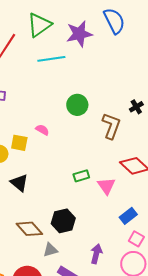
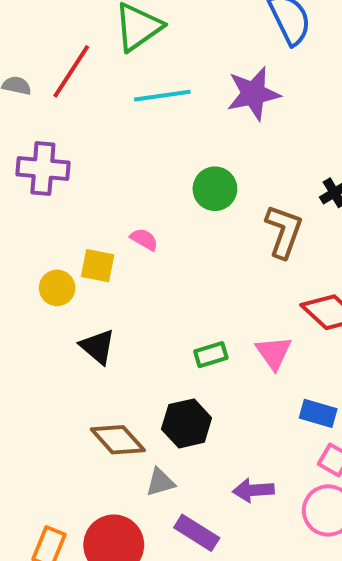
purple star: (79, 34) -> (253, 94), moved
green rectangle: (81, 176) -> (211, 355), moved
blue rectangle: (128, 216) -> (318, 413), turned 54
purple arrow: (96, 254) -> (253, 490), turned -108

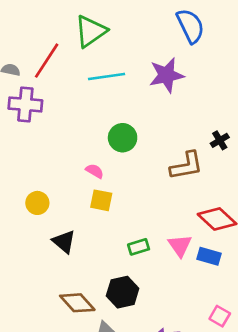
purple cross: (43, 169) -> (25, 104), moved
green circle: (215, 189) -> (123, 138), moved
brown L-shape: (284, 231) -> (186, 166), turned 60
yellow square: (98, 266) -> (101, 200), moved
blue rectangle: (318, 413) -> (209, 256), moved

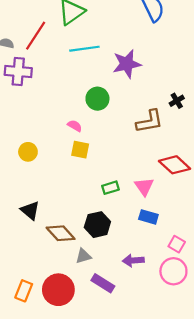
purple star: (166, 75) -> (127, 64), moved
black triangle: (64, 242) -> (30, 210), moved
blue rectangle: (209, 256) -> (148, 217), moved

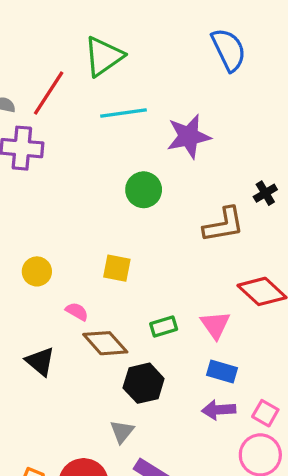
pink semicircle: (75, 126) -> (77, 311), moved
brown diamond: (61, 233) -> (105, 343), moved
gray triangle: (83, 256) -> (122, 432), turned -35
purple arrow: (133, 260) -> (219, 410), moved

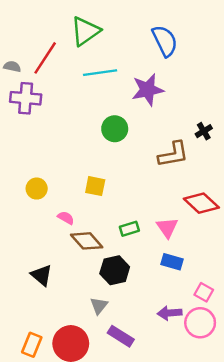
blue semicircle: (229, 50) -> (165, 41), moved
black triangle: (40, 362) -> (41, 275), moved
purple arrow: (219, 410) -> (170, 313), moved

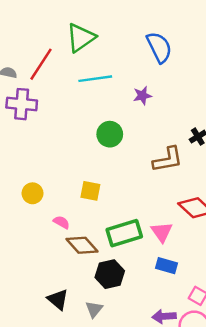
purple star: (148, 90) -> (142, 96), size x0.6
green rectangle: (129, 229) -> (124, 233), size x1.8
black triangle: (41, 275) -> (58, 299), moved

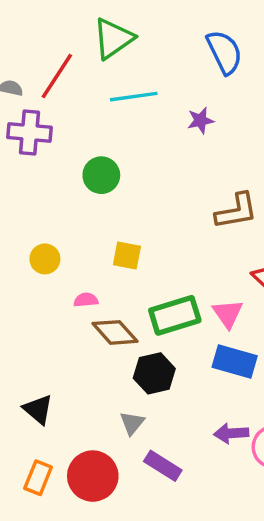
green circle: (110, 134) -> (101, 175), moved
pink semicircle: (61, 222) -> (86, 300), turned -35
blue rectangle: (166, 266) -> (235, 361), size x1.4
black triangle: (58, 299) -> (38, 409), moved

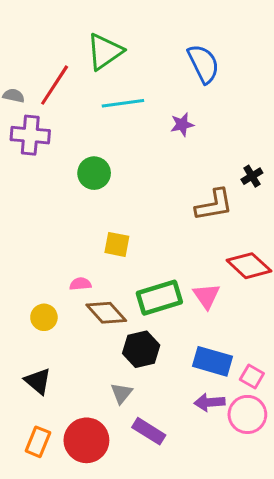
yellow circle: (45, 259) -> (44, 317), moved
blue rectangle: (235, 361) -> (213, 361), moved

